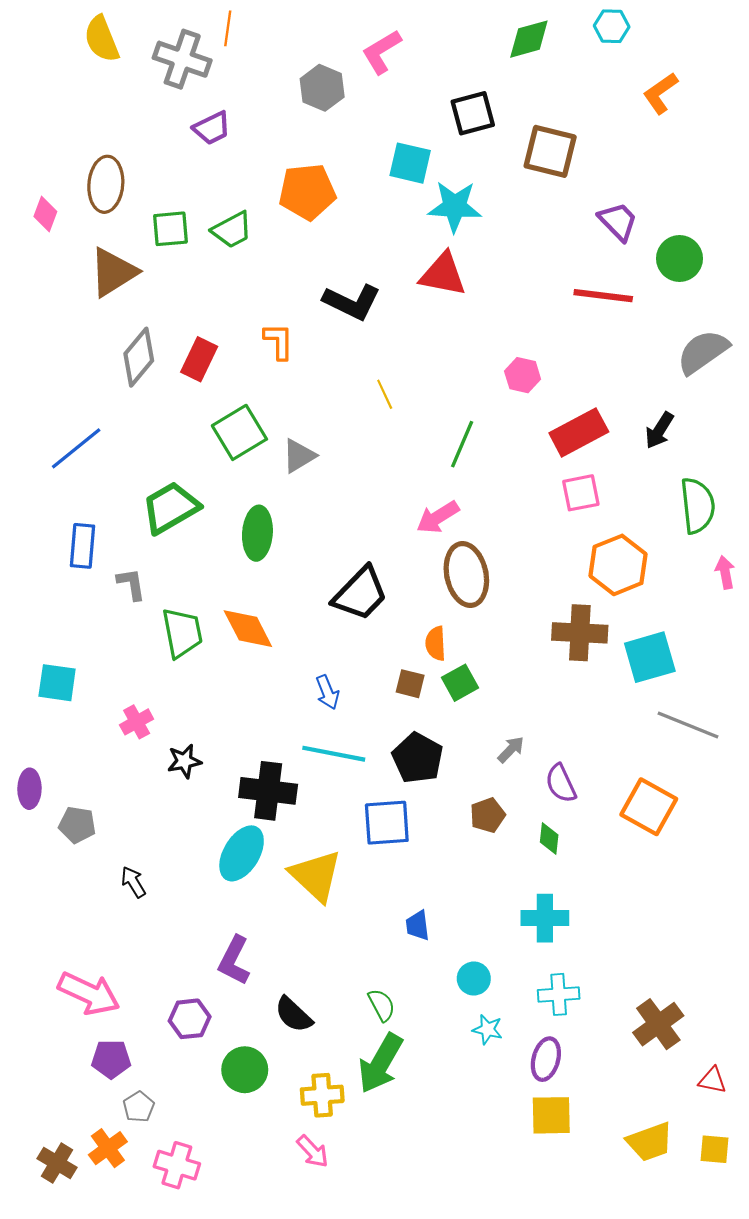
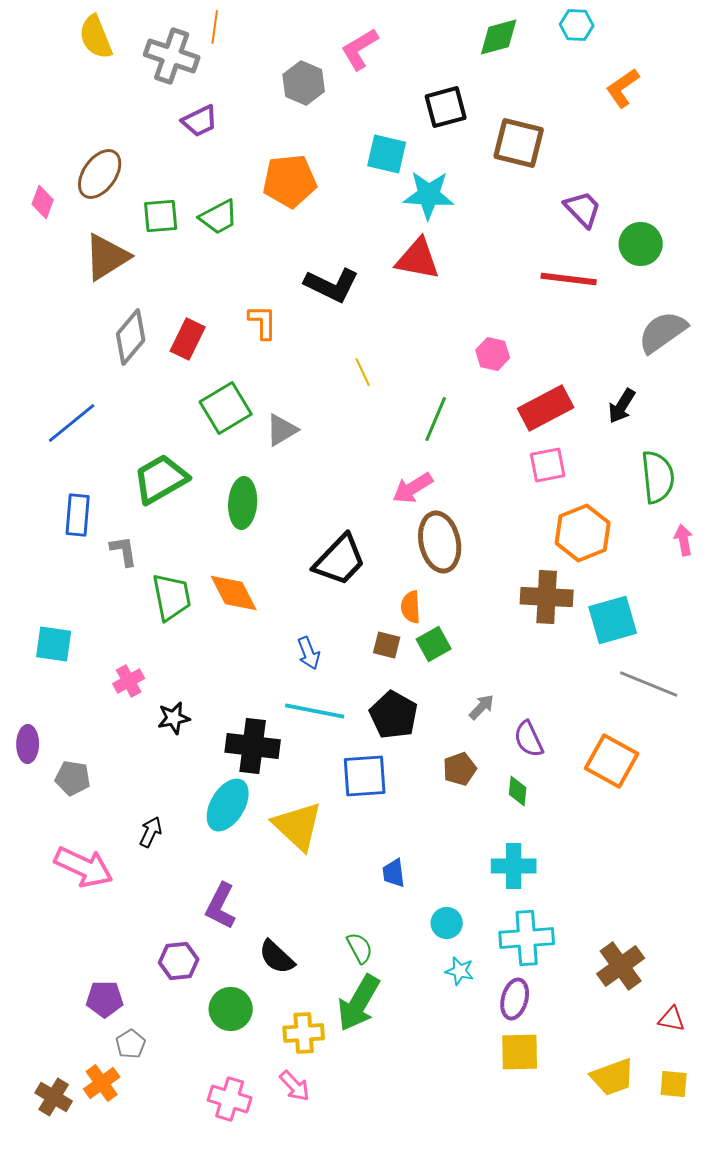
brown ellipse: (106, 184) -> (100, 174), turned 30
black arrow: (133, 882) -> (151, 832), moved, turned 56
pink arrow: (89, 993) -> (84, 867), moved
cyan cross: (559, 994) -> (527, 938), size x1.4
pink cross: (177, 1165) -> (230, 1099), moved

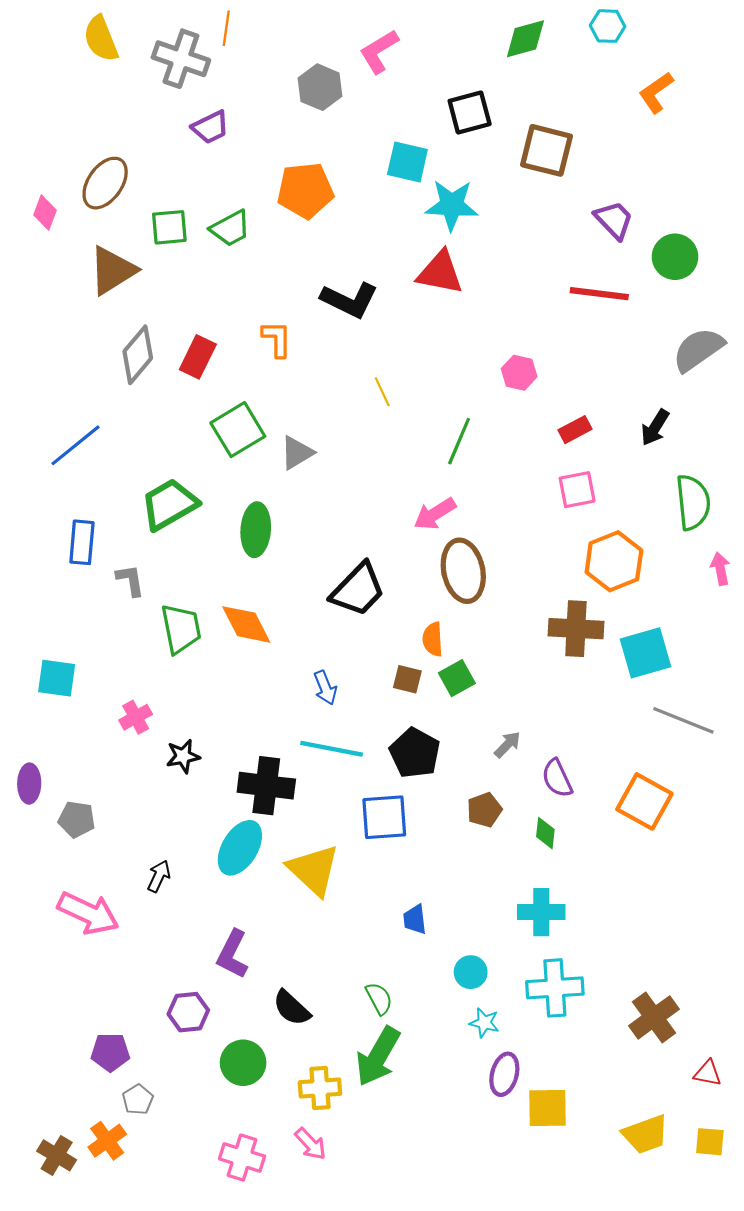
red rectangle: (546, 408) -> (575, 430), size x0.6
purple ellipse: (515, 999) -> (504, 1074), moved

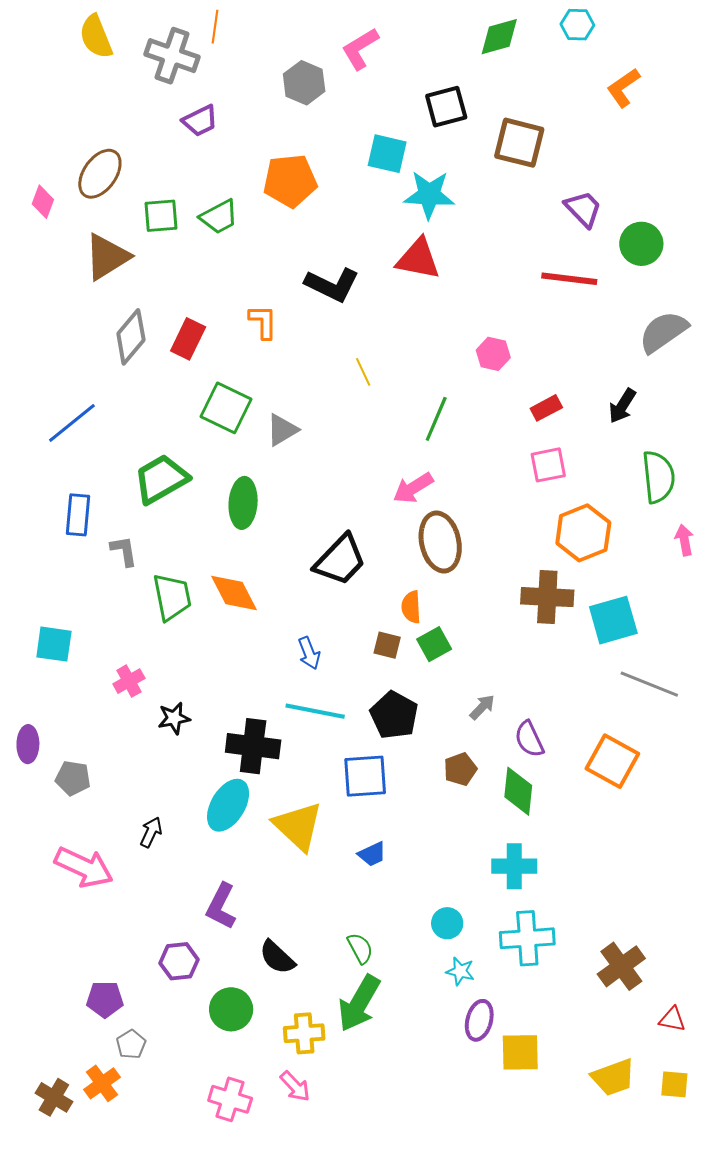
green square: (238, 430) -> (226, 408), turned -33
green diamond: (545, 833) -> (518, 791), size x1.6
blue trapezoid: (415, 919) -> (372, 854), moved, turned -108

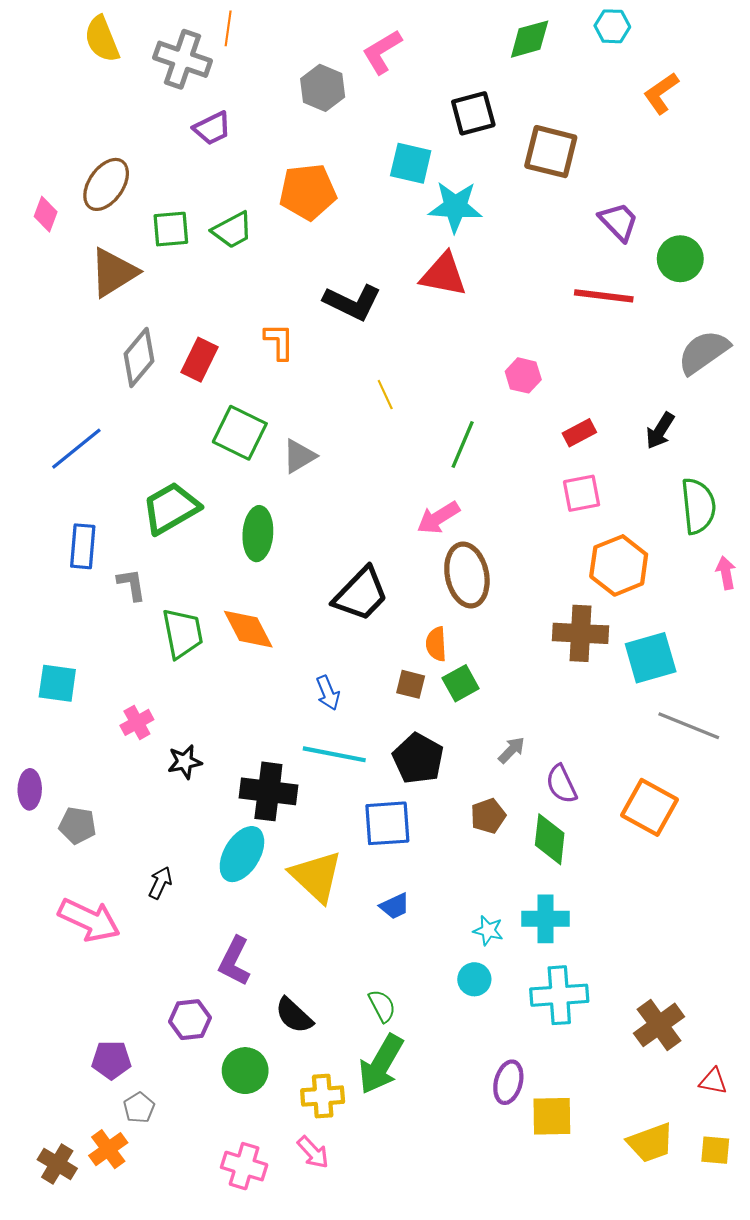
cyan star: (460, 971) -> (488, 930), moved

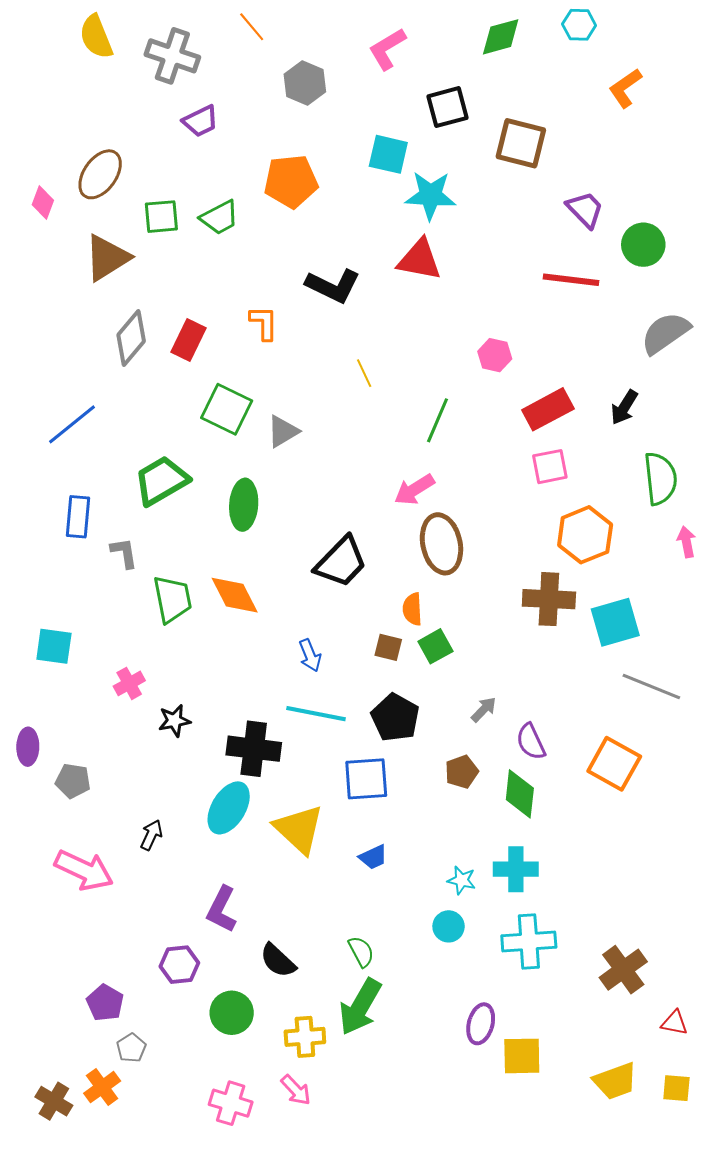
orange line: (228, 28) -> (252, 27), moved, turned -48
pink L-shape: (382, 52) -> (387, 49), moved
red rectangle: (579, 433) -> (548, 409), size x1.6
purple pentagon: (111, 1060) -> (105, 1003), turned 30

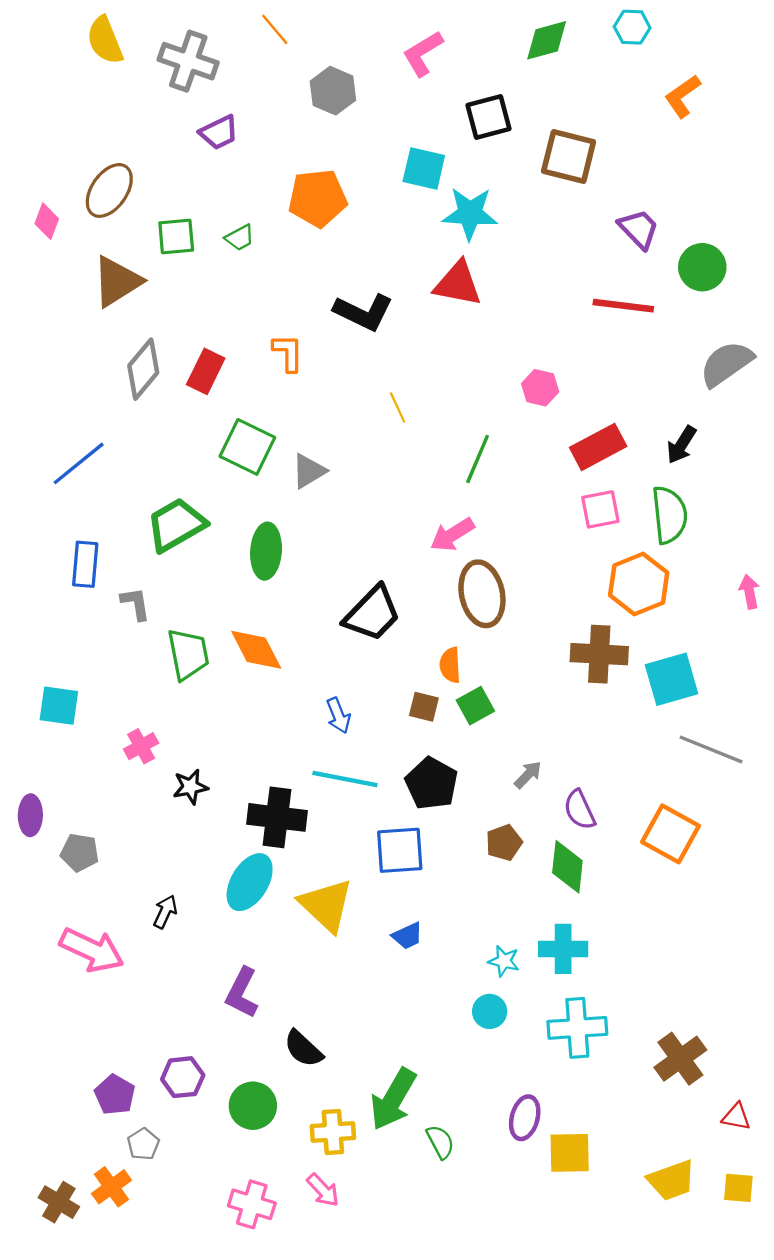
green trapezoid: (220, 218) -> (240, 238), size x0.7
green semicircle: (660, 479) -> (669, 515), moved
green semicircle: (361, 952) -> (440, 1142), moved
purple hexagon: (179, 965) -> (183, 1077), moved

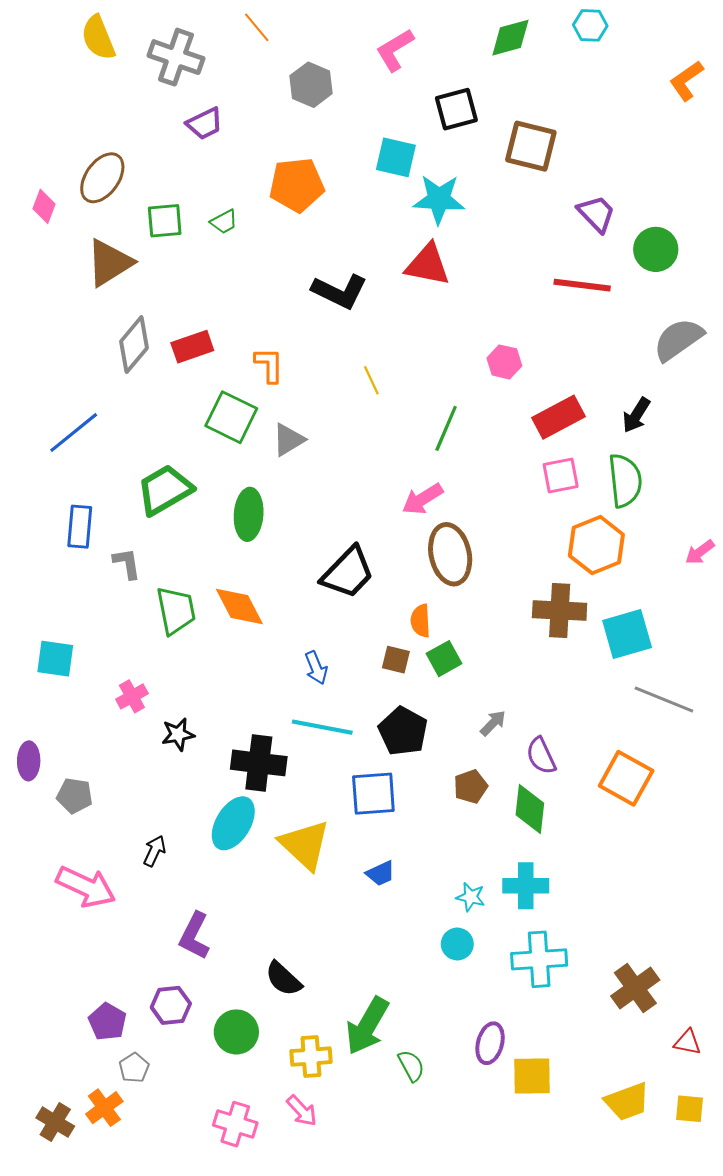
orange L-shape: (683, 96) -> (686, 81), moved
orange L-shape: (288, 353) -> (269, 365), moved
red rectangle: (206, 371) -> (192, 347), turned 45
pink arrow: (749, 592) -> (700, 552), turned -116
purple L-shape: (242, 993) -> (194, 936), moved

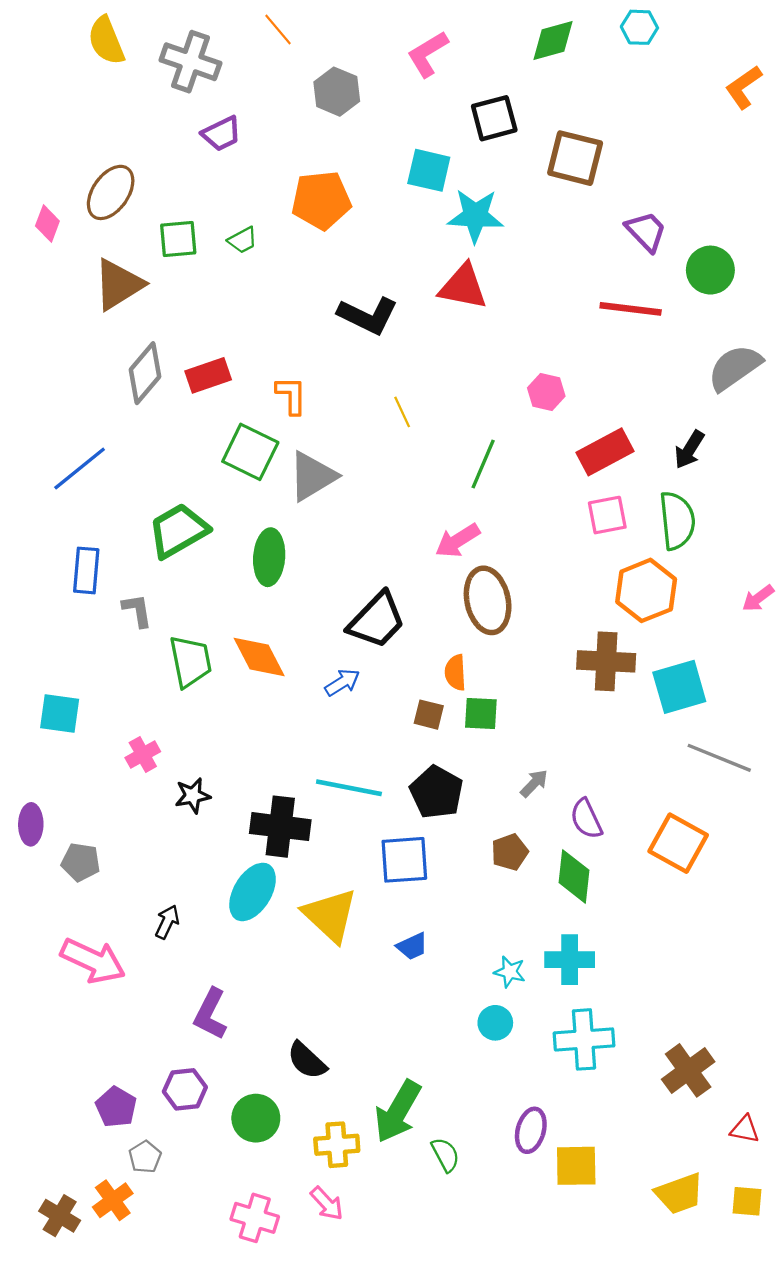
gray triangle: (288, 440) -> (312, 476), size x1.4
green square: (444, 659) -> (481, 713), turned 32
blue arrow: (316, 668) -> (342, 682), moved, turned -100

